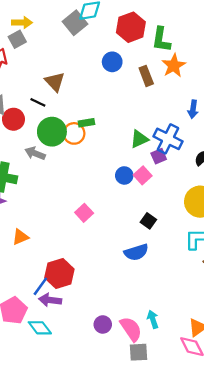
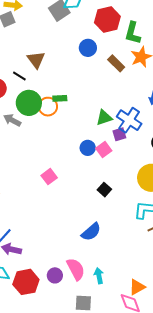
brown rectangle: (146, 76) -> (116, 63), turned -30
blue semicircle: (136, 252) -> (91, 232), moved, turned -30
red hexagon: (59, 274) -> (26, 282), moved
pink semicircle: (131, 329) -> (76, 269), moved

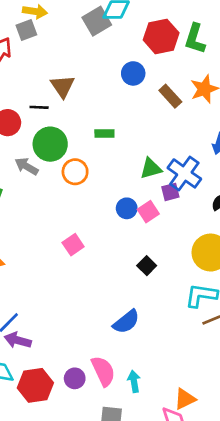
green L-shape: (133, 33) -> (195, 39), moved
black line: (19, 76) -> (39, 107), turned -32
green rectangle: (60, 98) -> (104, 133), moved
orange circle: (48, 107) -> (75, 172), moved

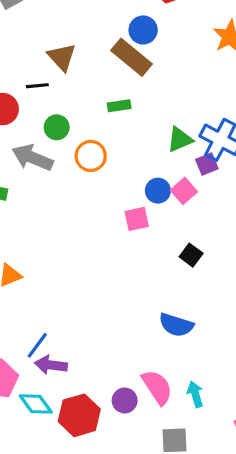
brown rectangle: (170, 96) -> (132, 57), moved, size x1.4
green circle: (50, 144) -> (57, 127), size x0.6
gray arrow: (27, 166) -> (32, 158), size x1.4
pink square: (73, 245) -> (137, 219), moved, turned 30
blue semicircle: (126, 322) -> (176, 325), turned 64

